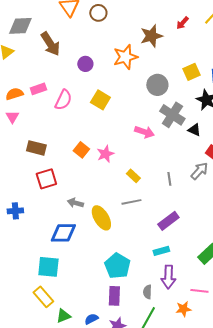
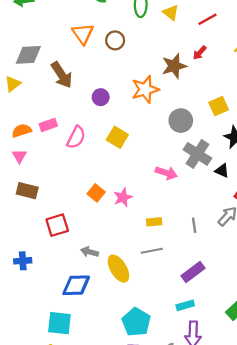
red arrow: (182, 23) -> (200, 53), moved
brown rectangle: (36, 148) -> (27, 191), moved
yellow rectangle: (133, 176) -> (154, 222), turned -48

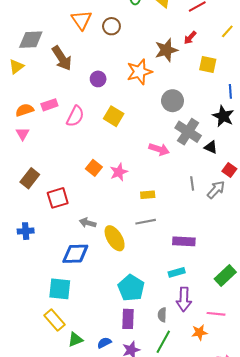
yellow square: (219, 106) -> (208, 64), moved, turned 36
brown rectangle: (27, 191) -> (30, 178), moved, turned -66
gray line: (194, 225) -> (192, 183), moved
purple rectangle: (193, 272) -> (184, 241), turned 40

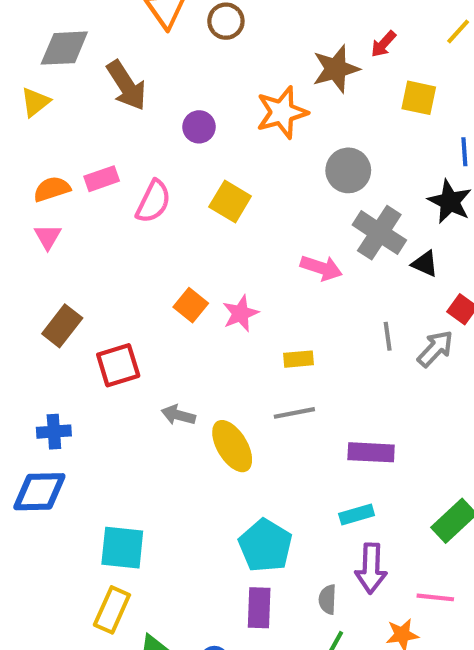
blue diamond: (75, 254) -> (39, 492), moved
yellow rectangle: (55, 320) -> (112, 610), turned 65

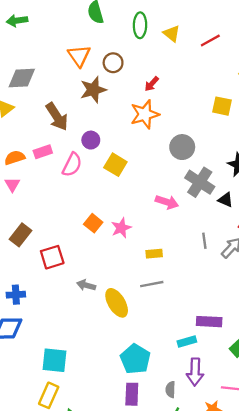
red arrow: (383, 44) -> (152, 84), moved
brown star: (336, 69) -> (93, 90), moved
brown arrow: (126, 85) -> (57, 117), moved
purple circle: (199, 127) -> (91, 140), moved
purple rectangle: (371, 452) -> (209, 322), moved

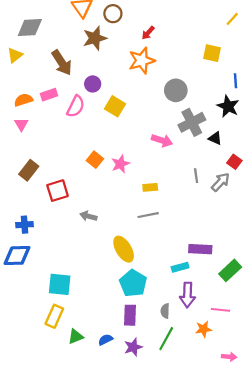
gray cross: (200, 182) -> (192, 122), turned 30
yellow ellipse: (117, 303) -> (124, 249), moved

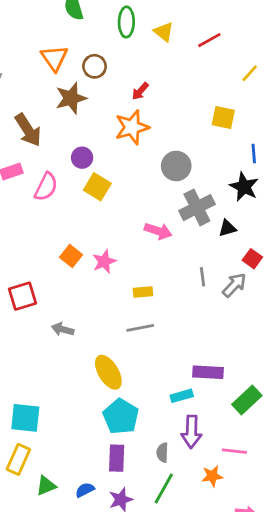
purple circle: (93, 84) -> (82, 158), moved
black triangle: (215, 138) -> (227, 228), turned -40

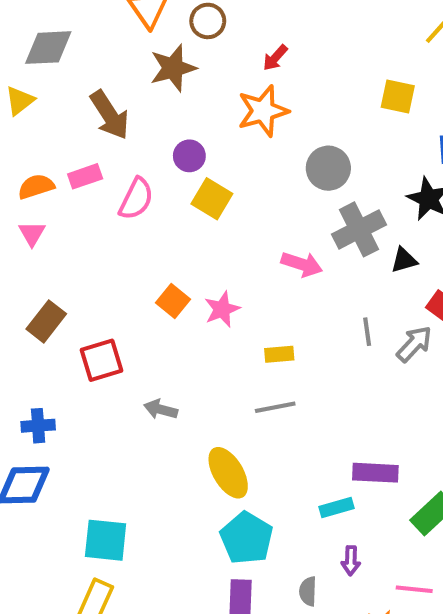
purple arrow: (191, 432) -> (351, 561), size x0.6

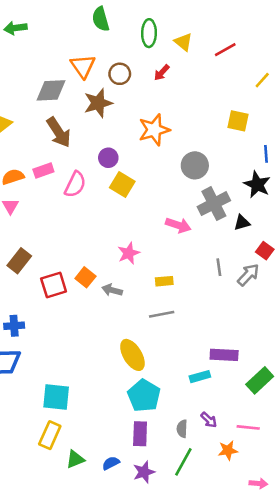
gray diamond: (48, 48) -> (51, 90), moved
red arrow: (275, 58) -> (162, 73), moved
orange square: (173, 301) -> (85, 277), moved
gray arrow: (161, 409) -> (112, 290), moved
purple arrow: (351, 561) -> (209, 420), moved, turned -48

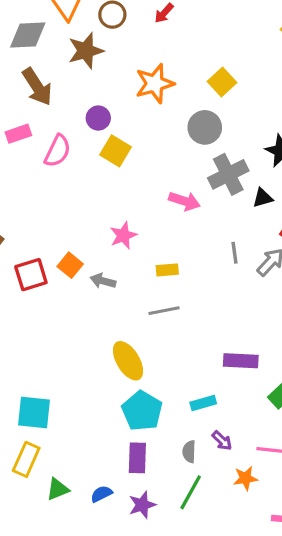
yellow square: (238, 121) -> (222, 82), moved, turned 35
cyan rectangle: (200, 377) -> (203, 403), moved

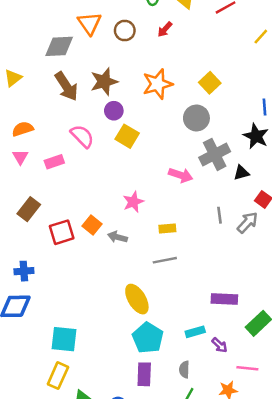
brown star: (86, 51) -> (104, 82), moved
pink rectangle: (18, 134) -> (54, 162), moved
pink semicircle: (58, 151) -> (82, 136), turned -70
purple arrow: (222, 441) -> (220, 345), moved

